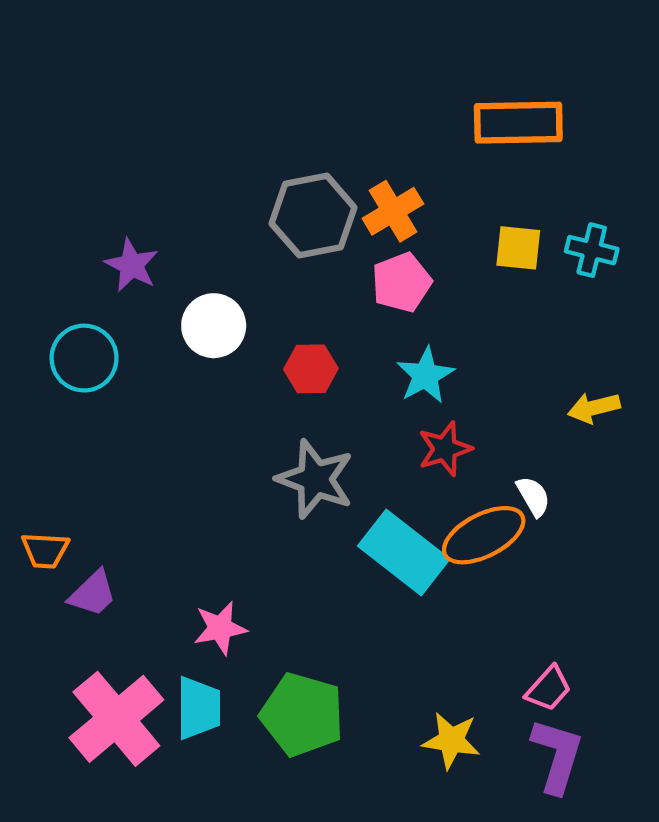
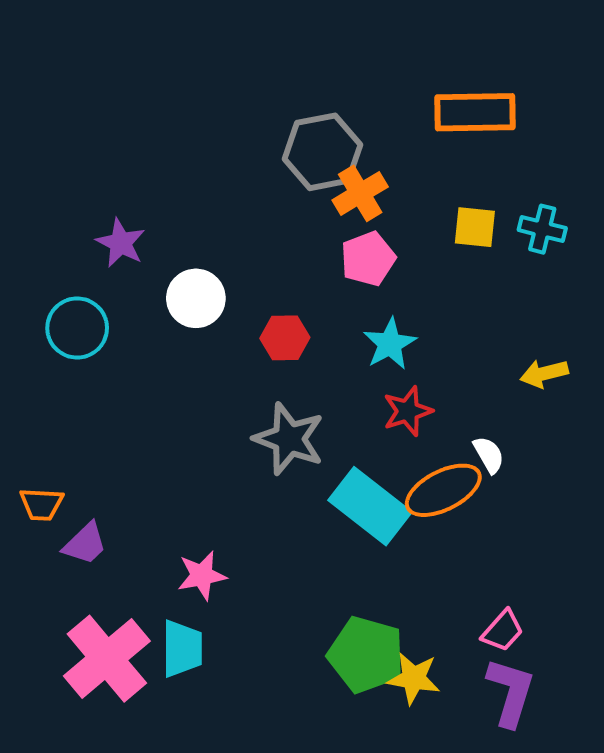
gray hexagon: (313, 216) -> (323, 152), moved
green pentagon: (302, 715) -> (366, 655), moved

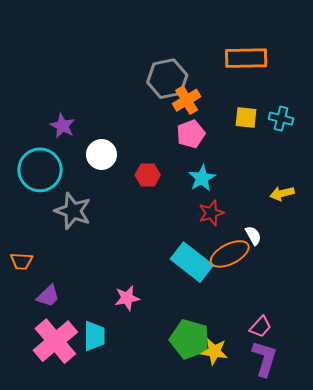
cyan circle: (77, 328) -> (40, 170), size x1.4
gray star: (289, 439) -> (73, 211), moved
purple trapezoid: (85, 544) -> (48, 296), moved
pink star: (202, 575) -> (127, 298), moved

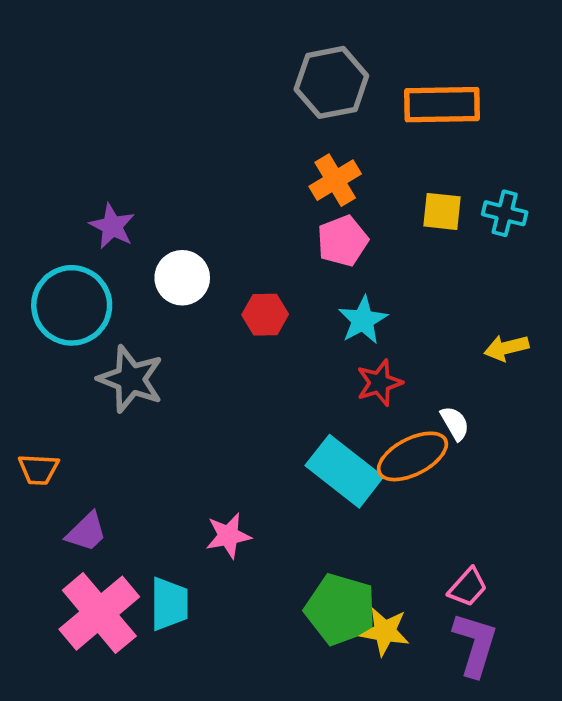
gray hexagon: (167, 79) -> (331, 82), moved

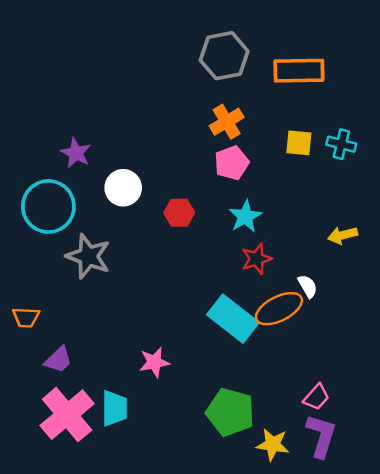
yellow star: (385, 631) -> (273, 445), moved

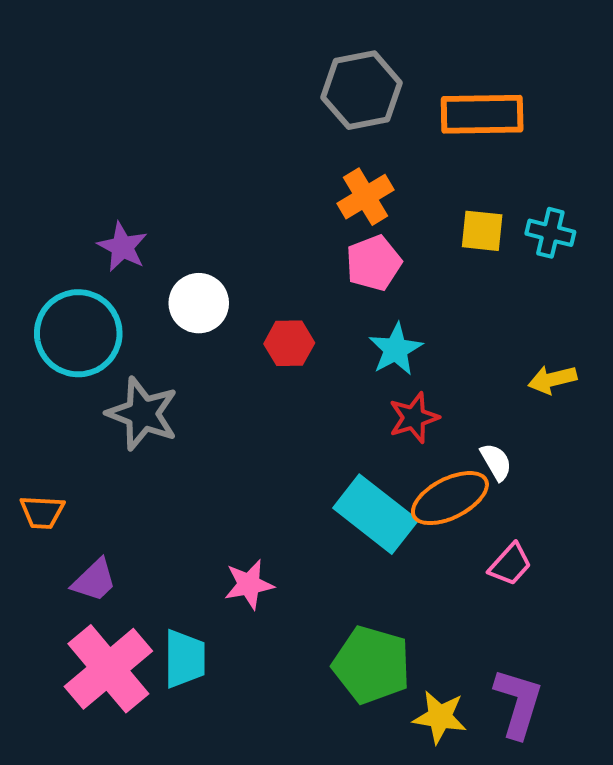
pink trapezoid: (316, 397) -> (510, 564), moved

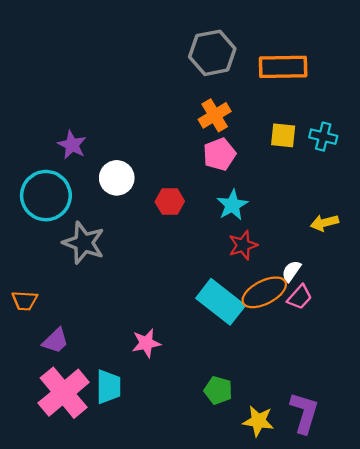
white semicircle: (496, 462) -> (291, 271), turned -115
pink trapezoid: (510, 564) -> (300, 297), moved
green pentagon: (372, 665) -> (218, 390), size x0.6

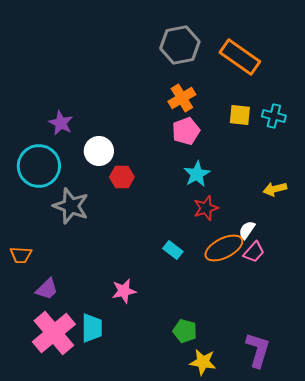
orange rectangle: (283, 67) -> (240, 57), turned 36
red hexagon: (170, 201) -> (122, 177), moved
cyan rectangle: (221, 302) -> (173, 250), moved, size x0.5
yellow star: (258, 421) -> (203, 362), moved

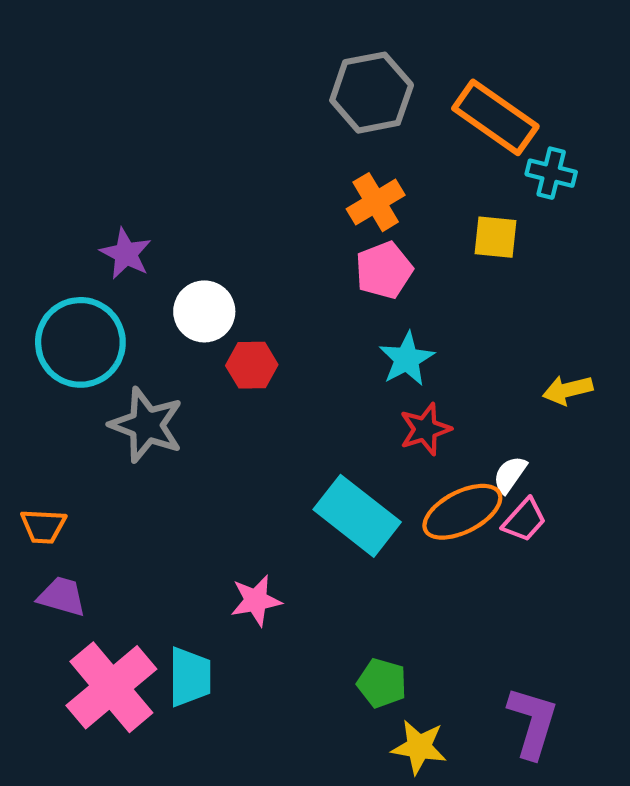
cyan cross: (274, 116) -> (551, 173), moved
cyan rectangle: (173, 250) -> (357, 516), size x2.0
purple trapezoid: (47, 289) -> (62, 596), moved, turned -120

